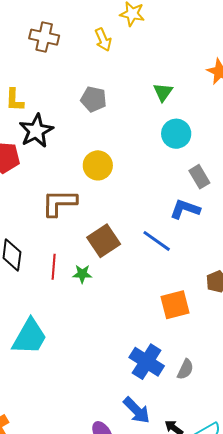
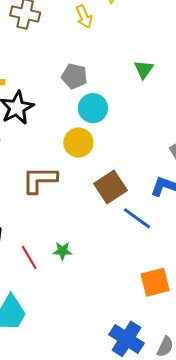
cyan circle: (176, 134) -> (93, 108), moved
brown square: (104, 241) -> (110, 187), moved
red line: (54, 267) -> (29, 257), moved, turned -35

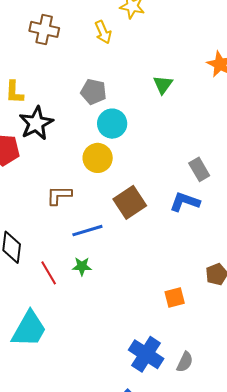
brown L-shape: (40, 180) -> (59, 195), size x0.7
blue line: (137, 218) -> (87, 231), moved, turned -52
orange square: (155, 282) -> (175, 297), size x0.7

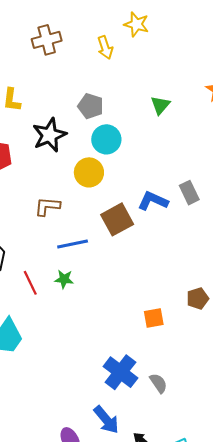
brown cross: (44, 29) -> (47, 40), turned -32
black star: (36, 123) -> (49, 135), moved
blue L-shape: (185, 202) -> (153, 201), moved
gray semicircle: (185, 362) -> (158, 383), turned -65

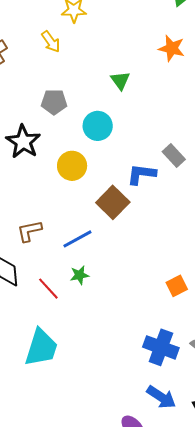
cyan circle: (106, 139) -> (98, 126), moved
brown L-shape: (47, 206) -> (29, 231), moved

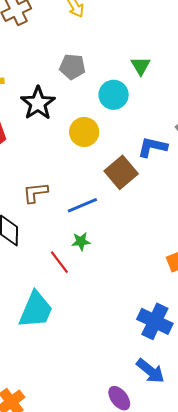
green triangle: (120, 80) -> (141, 66), moved
red line: (48, 289) -> (59, 262), moved

